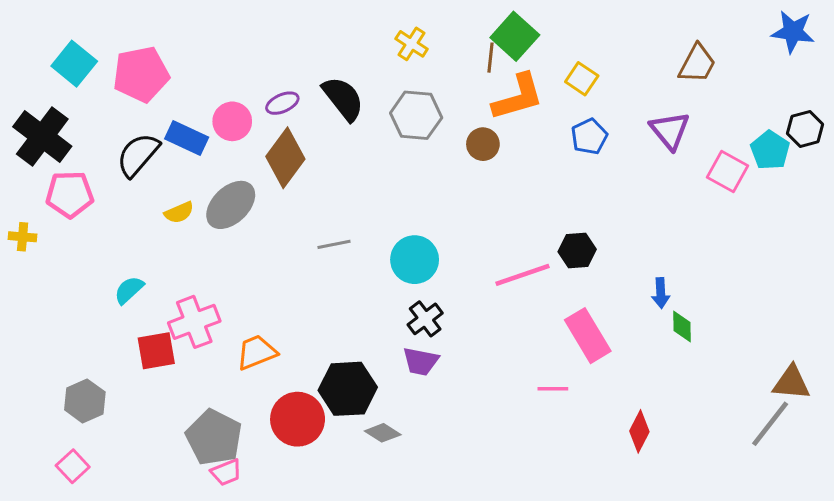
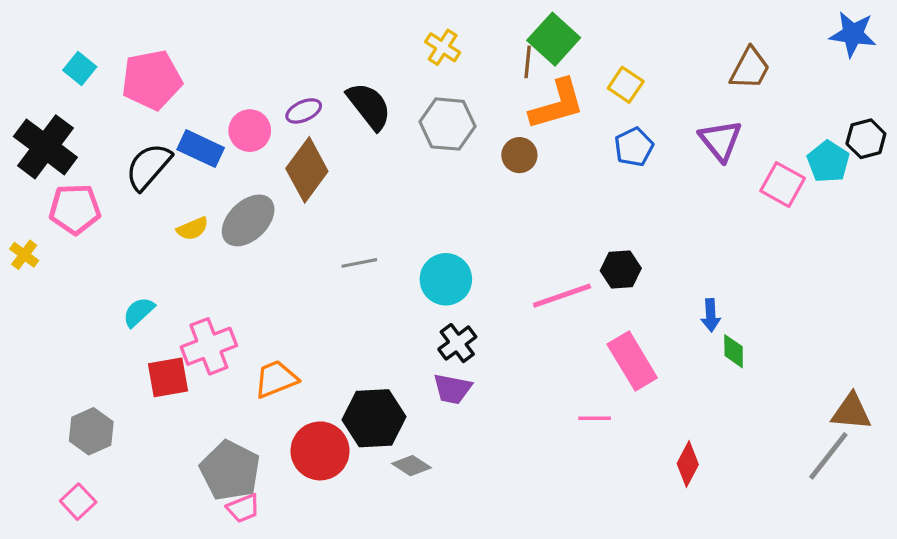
cyan square: (74, 64) -> (80, 68), size x0.7
yellow cross: (23, 237) -> (24, 255), turned 32

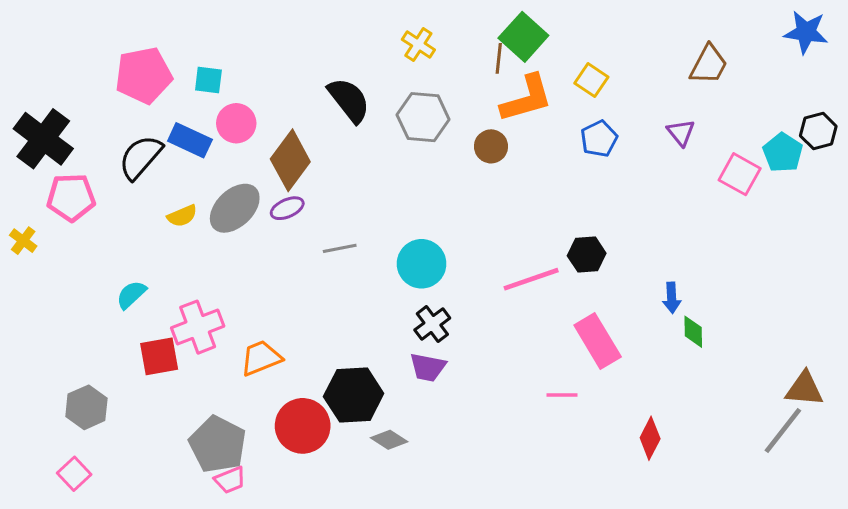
cyan square: (80, 68) -> (208, 80), moved, turned -32
purple ellipse: (304, 111) -> (287, 208), moved
purple triangle: (720, 140) -> (681, 133), size x0.7

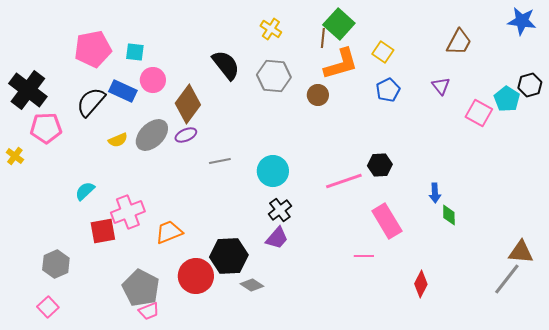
purple trapezoid: (428, 367) -> (277, 238), turned -60

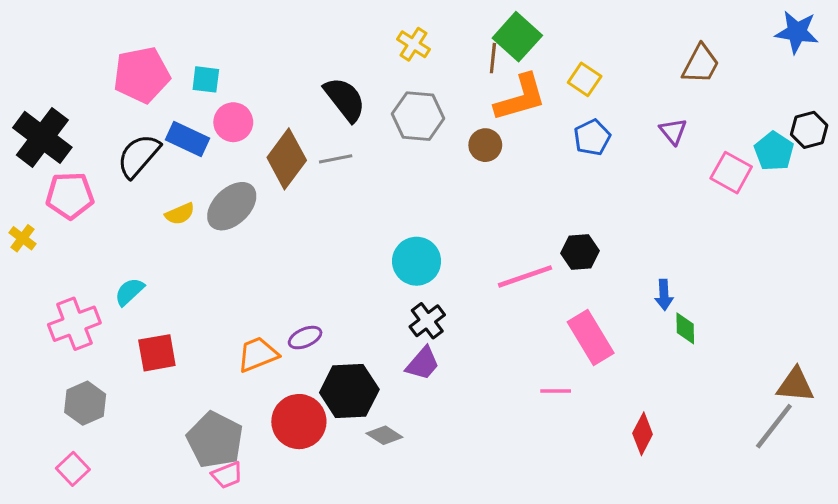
purple ellipse: (186, 135) -> (305, 338), moved
gray line: (220, 161) -> (336, 159), moved
pink cross: (128, 212) -> (74, 324), moved

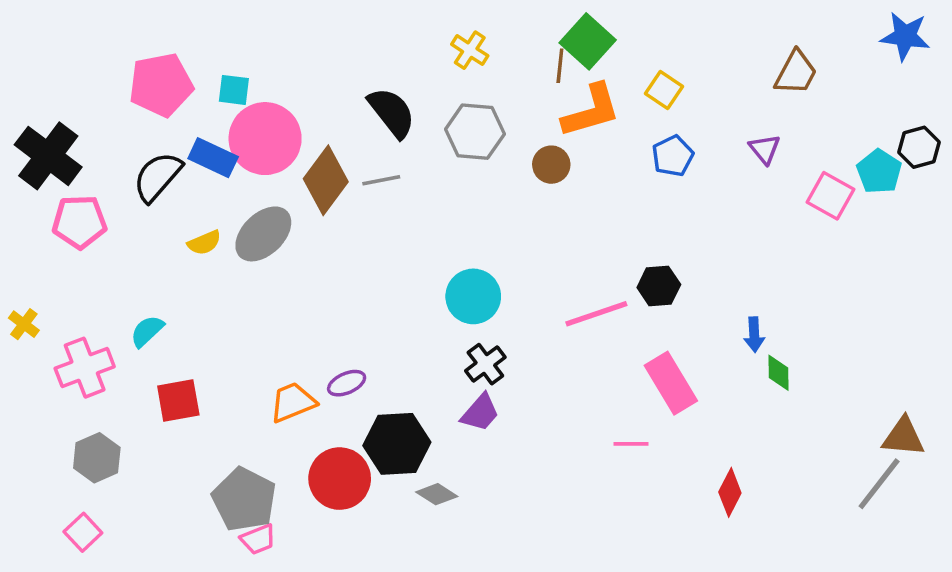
pink circle: (233, 122) -> (265, 139), size x1.6
yellow cross: (22, 238) -> (24, 324), moved

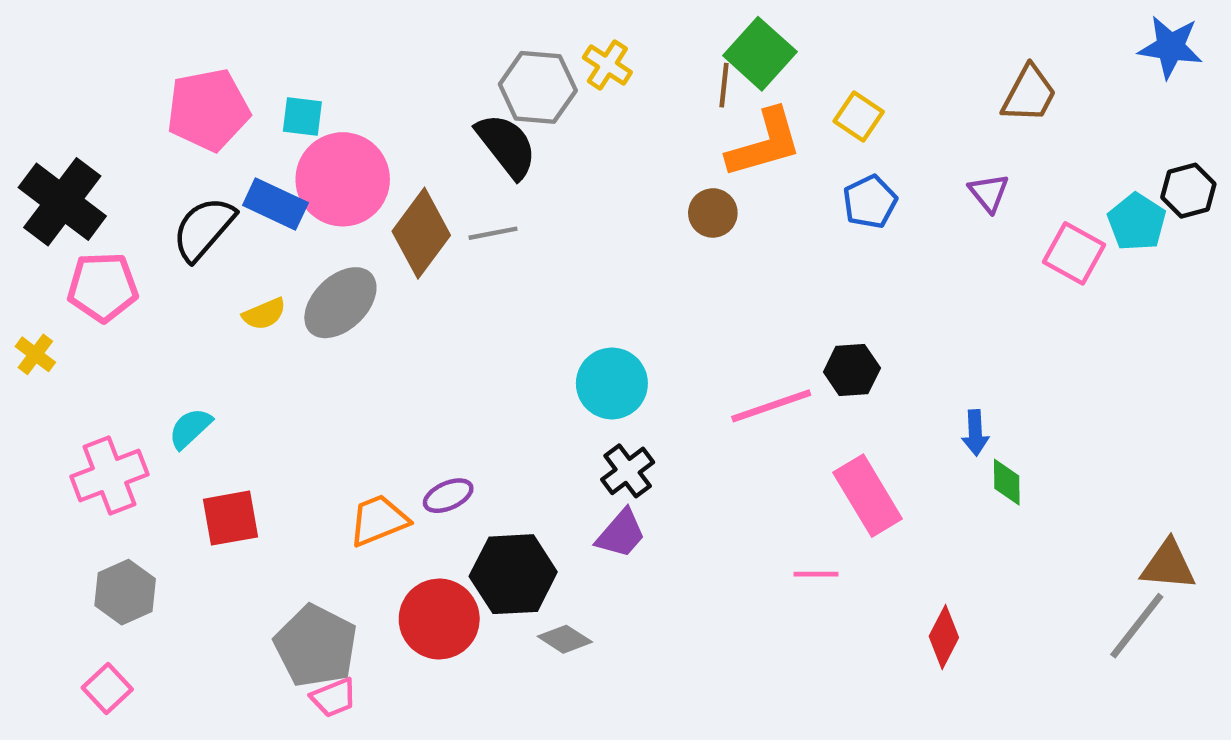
gray hexagon: (475, 132) -> (538, 87), moved
yellow cross: (24, 324) -> (35, 354), moved

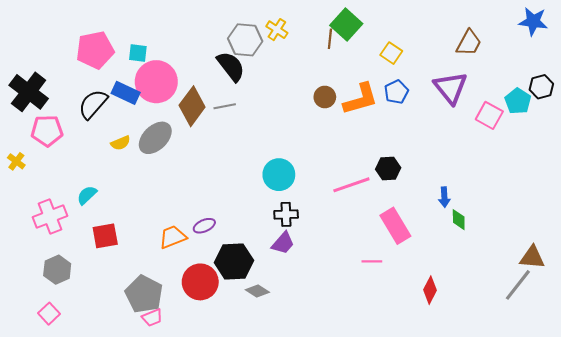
orange L-shape: (764, 143) -> (361, 99), moved
purple triangle: (989, 193) -> (450, 88), size x1.8
black cross: (628, 471) -> (286, 214), turned 35

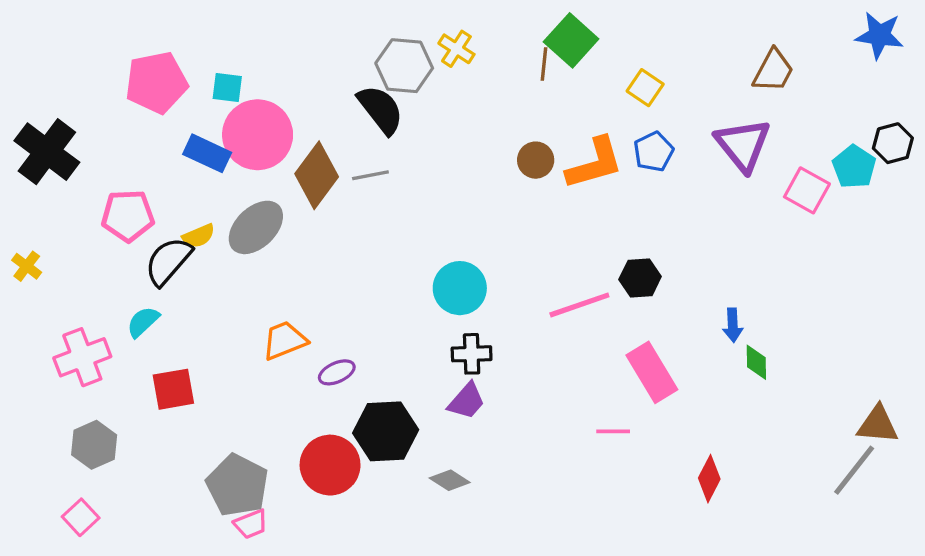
black semicircle: (93, 104) -> (168, 261), moved
pink pentagon: (47, 131) -> (128, 216), moved
orange trapezoid: (173, 237) -> (285, 340), moved
gray diamond: (257, 291) -> (450, 480), moved

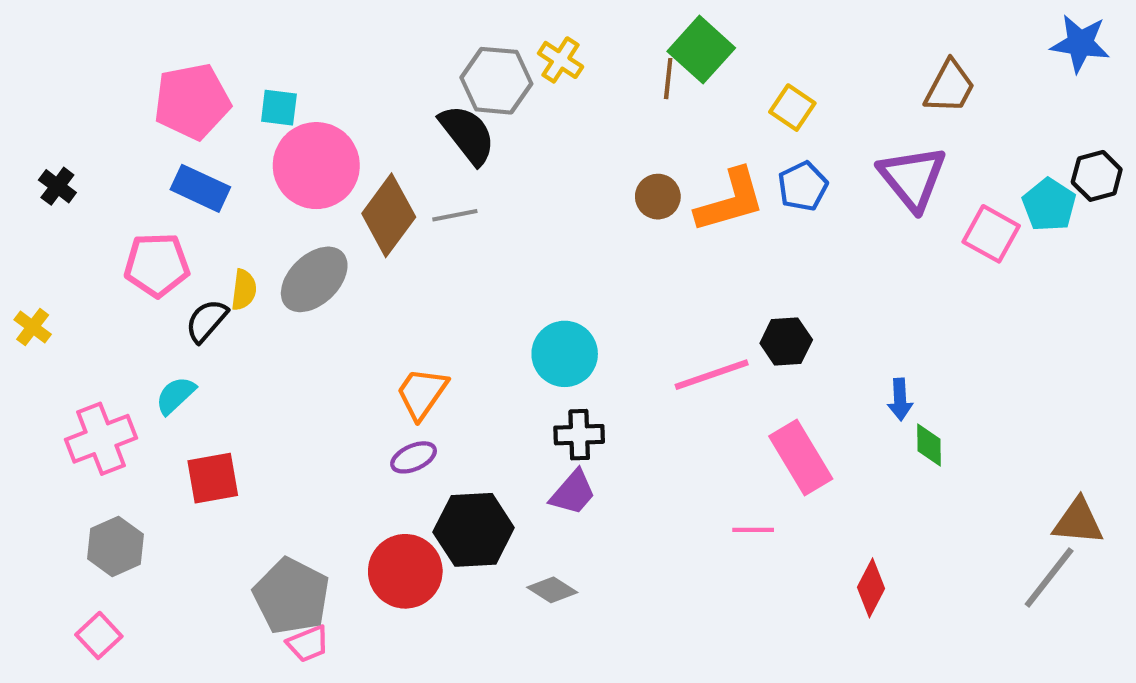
black cross: (47, 152) -> (57, 186), size x0.5
blue rectangle: (207, 153) -> (200, 188), moved
yellow semicircle: (199, 236) -> (244, 290), turned -60
black semicircle: (168, 261) -> (207, 321), size x0.7
orange trapezoid: (285, 340) -> (422, 393), moved, turned -33

